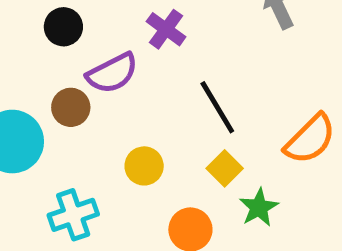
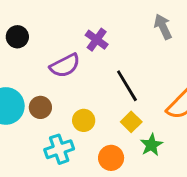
black circle: (63, 27) -> (17, 37), moved
brown circle: (71, 107) -> (40, 107), moved
cyan cross: (73, 215) -> (59, 149), moved

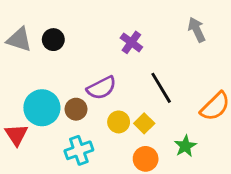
purple semicircle: (65, 66) -> (102, 88), moved
yellow square: (131, 122) -> (144, 123), moved
cyan cross: (59, 149) -> (79, 150), moved

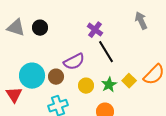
black line: (161, 88) -> (106, 52), moved
yellow square: (144, 123) -> (129, 81), moved
green star: (185, 146) -> (109, 85), moved

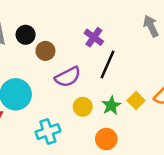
black line: (106, 52) -> (107, 65), turned 55
brown circle: (56, 77) -> (45, 51), moved

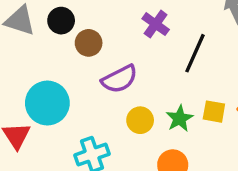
black line: (107, 65) -> (195, 53), moved
yellow square: (136, 101) -> (214, 112), turned -35

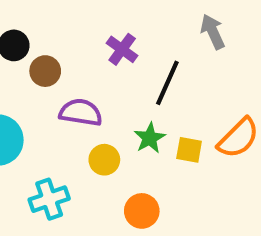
purple semicircle: (119, 79) -> (81, 112), turned -144
green star: (180, 118) -> (150, 138), moved

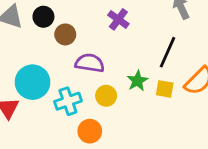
black line: (167, 83) -> (167, 52), moved
cyan cross: (49, 199) -> (68, 101), moved
orange circle: (142, 211) -> (90, 131), moved

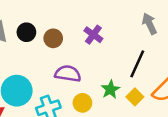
brown circle: (65, 34) -> (53, 38), moved
yellow square: (165, 89) -> (135, 97), turned 35

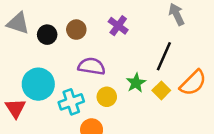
black circle: (26, 32) -> (47, 35), moved

